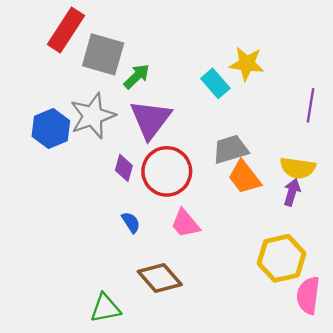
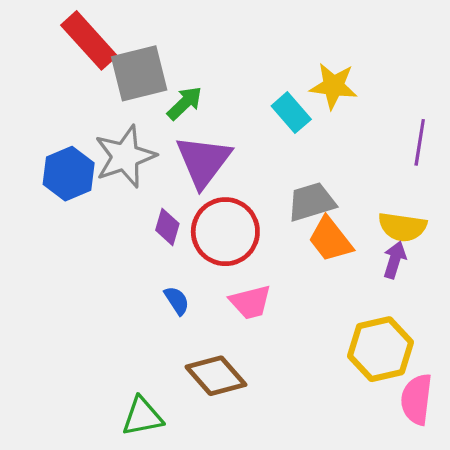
red rectangle: (66, 30) -> (89, 40), turned -75
gray square: (103, 54) -> (139, 73), turned -30
pink trapezoid: (185, 224) -> (250, 302), turned -64

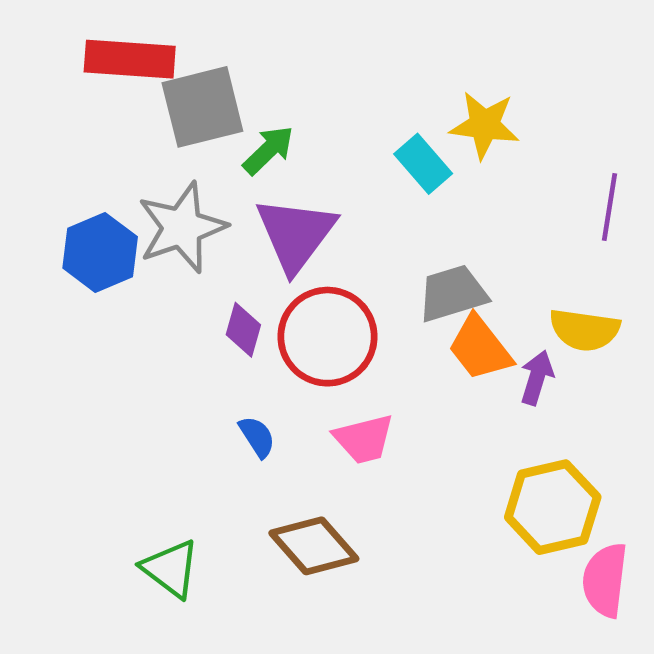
red rectangle: (89, 40) -> (130, 59), turned -44
purple arrow: (395, 260) -> (537, 378), moved
green triangle: (142, 417) -> (171, 569), moved, turned 48

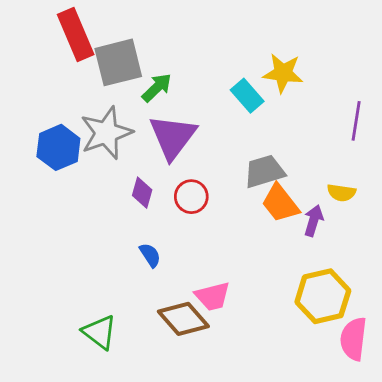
red rectangle: (130, 59) -> (76, 35), turned 63
yellow semicircle: (585, 330) -> (341, 193), size x0.7
red circle: (328, 337) -> (191, 197), size x0.6
pink trapezoid: (364, 439) -> (213, 296), moved

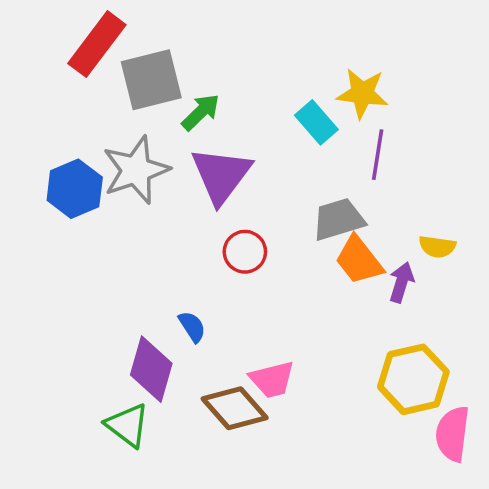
red rectangle: (76, 35) -> (97, 44), turned 60
purple line: (356, 121) -> (378, 155), moved
purple diamond: (142, 193) -> (151, 369), moved, size x1.6

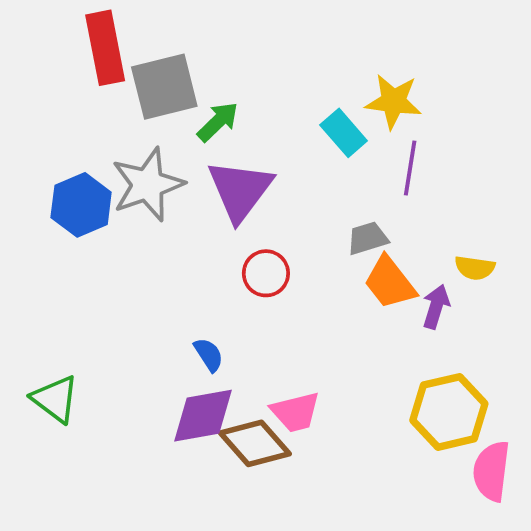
red rectangle: (97, 44) -> (105, 48), turned -48
gray trapezoid: (338, 219) -> (368, 238), size x0.7
purple diamond: (151, 369) -> (203, 416), moved, turned 64
green triangle: (127, 425) -> (55, 399), moved

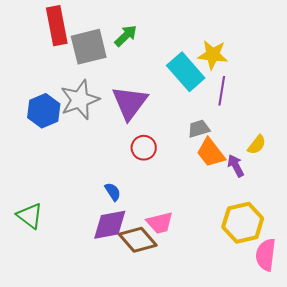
green arrow: (218, 122) -> (126, 36), moved
cyan rectangle: (344, 133) -> (186, 72), size x1.5
yellow semicircle: (475, 268) -> (257, 145), turned -60
purple arrow: (436, 307) -> (236, 166), turned -45

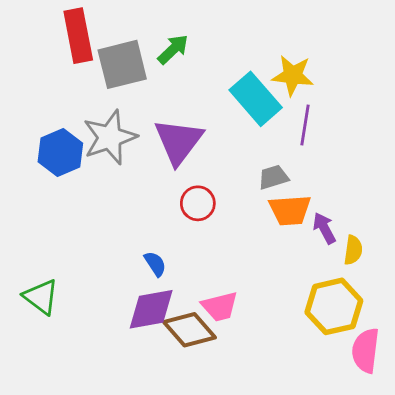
yellow semicircle: (257, 145) -> (353, 250), moved, turned -30
orange trapezoid: (211, 153) -> (290, 210), turned -56

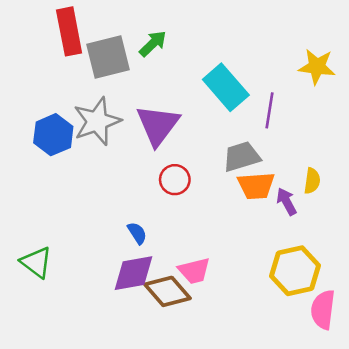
yellow star: (293, 75) -> (317, 67), moved
gray trapezoid: (273, 177) -> (242, 157), size x1.4
yellow semicircle: (353, 250) -> (312, 181), moved

